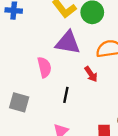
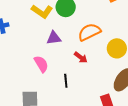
purple triangle: (68, 43) -> (54, 38), size x0.7

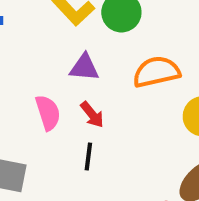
red arrow: (81, 57) -> (92, 115), moved

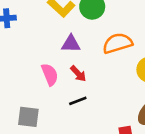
black line: (88, 157) -> (78, 101), turned 66

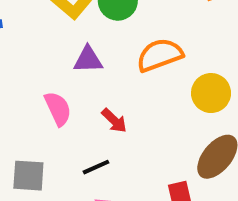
red arrow: (78, 74) -> (114, 121), moved
black line: (78, 101) -> (96, 167), moved

